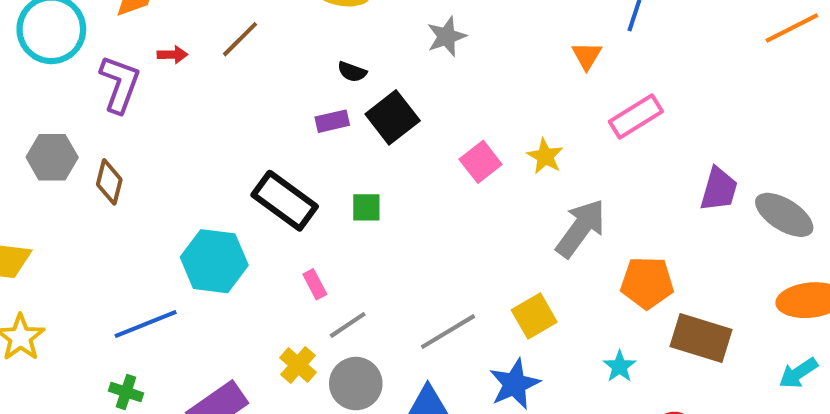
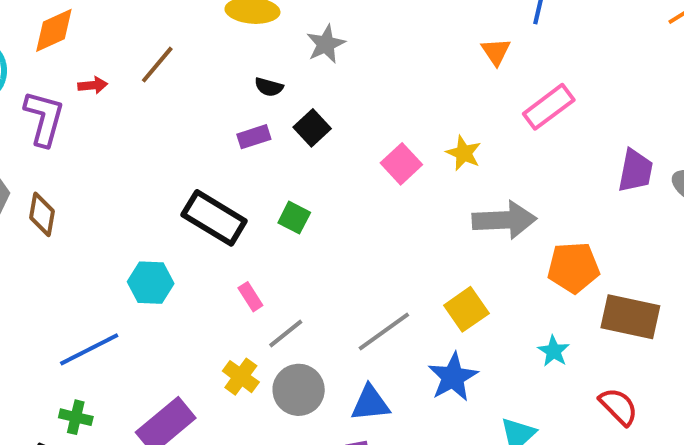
gray star: (447, 36) -> (326, 44), moved
black square: (393, 117) -> (312, 128), size x0.7
green square: (366, 207) -> (294, 218), turned 32
gray arrow: (581, 228) -> (504, 220), turned 56
cyan hexagon: (214, 261) -> (151, 283), size x0.7

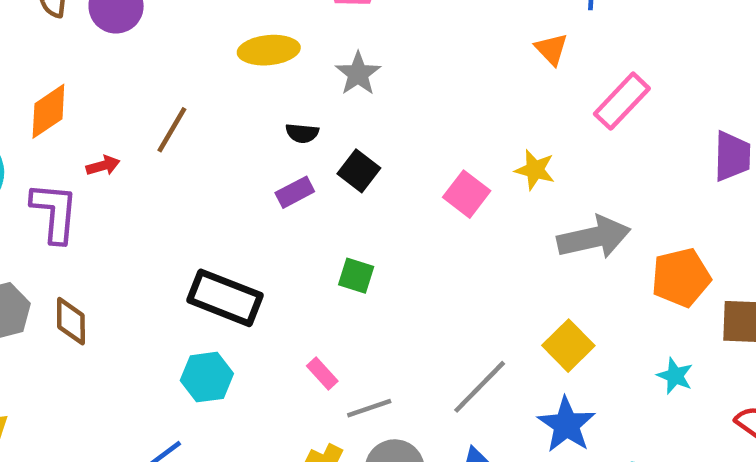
black rectangle: (214, 218) -> (225, 298), moved
gray line: (286, 333) -> (369, 408), turned 30

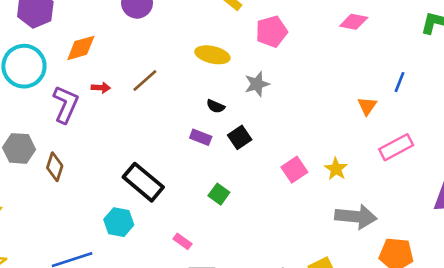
purple rectangle: (295, 192) -> (201, 137), turned 30
pink rectangle: (322, 374) -> (183, 241), turned -30

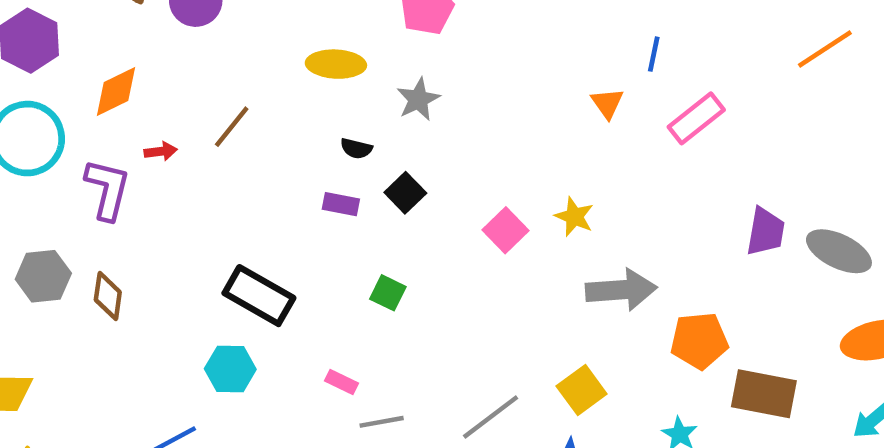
pink rectangle: (396, 147) -> (696, 118), moved

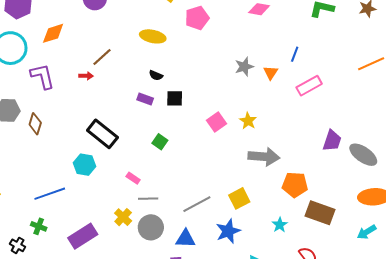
gray star: (418, 99) -> (244, 67), moved
red arrow: (161, 151) -> (86, 76), moved
purple L-shape: (107, 189) -> (42, 76), turned -36
black square: (405, 193) -> (175, 98), turned 36

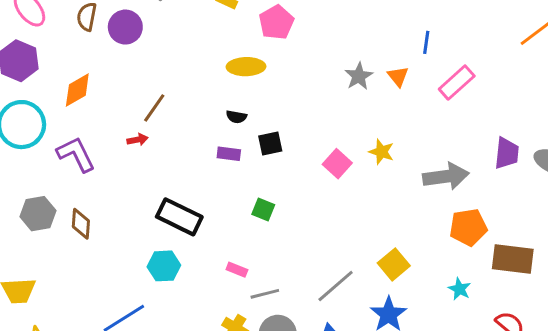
yellow ellipse: (153, 36) -> (246, 67), moved
gray arrow: (264, 157) -> (446, 176), moved

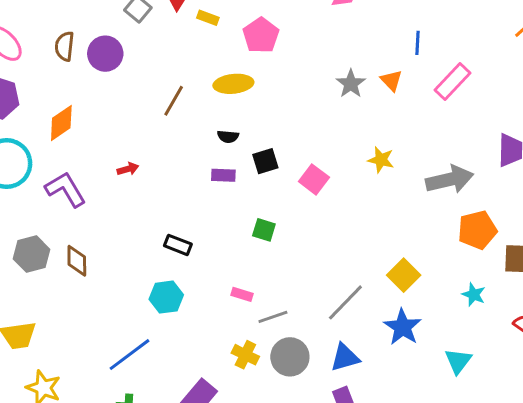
brown line: (154, 108) -> (174, 101), moved
pink square: (337, 164) -> (314, 179), moved
black rectangle: (179, 217) -> (178, 245), size x0.6

